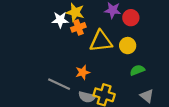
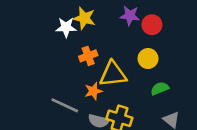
orange cross: (78, 27) -> (88, 56), moved
yellow triangle: (101, 41) -> (113, 74), moved

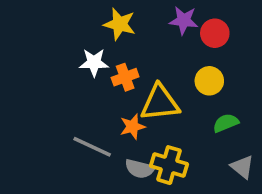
white star: (66, 27) -> (94, 63), moved

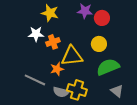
green semicircle: (226, 123) -> (108, 67), size x1.6

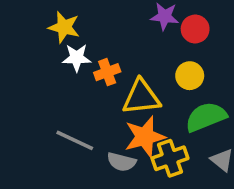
yellow star: (50, 13) -> (64, 27), moved
orange star: (57, 69) -> (145, 137), moved, size x1.6
yellow cross: (77, 90) -> (170, 158), moved, turned -36

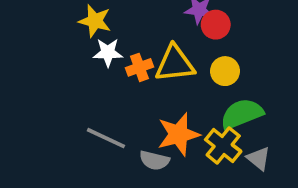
red circle: (195, 29) -> (216, 25), moved
yellow triangle: (141, 97) -> (175, 64), moved
yellow cross: (170, 158) -> (223, 145), moved, turned -32

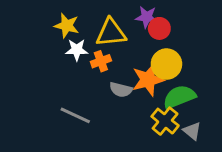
yellow triangle: (175, 64) -> (111, 33), moved
yellow circle: (225, 71) -> (166, 64), size x1.4
orange star: (179, 134) -> (148, 80), moved
gray semicircle: (154, 160) -> (121, 90), moved

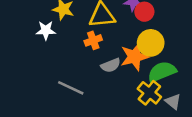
white star: (77, 50) -> (46, 30), moved
gray semicircle: (121, 90) -> (111, 65), turned -36

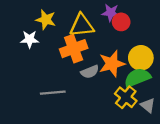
orange cross: (93, 40) -> (74, 49), size x1.6
yellow circle: (151, 43) -> (141, 58), moved
gray line: (71, 88) -> (53, 93), turned -30

